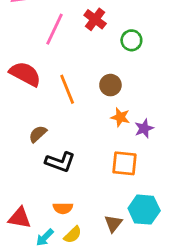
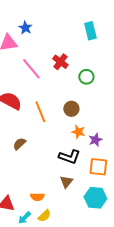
pink line: (55, 29) -> (31, 69), turned -65
black L-shape: (60, 162) -> (69, 157), moved
orange square: (124, 163) -> (98, 167), moved
brown triangle: (113, 224) -> (66, 182), moved

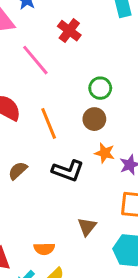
red cross: (60, 62) -> (69, 31), moved
green circle: (86, 77) -> (100, 88), moved
black L-shape: (69, 157) -> (68, 171), moved

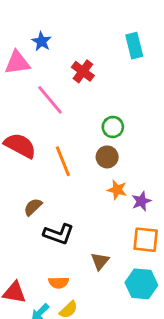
black L-shape: (68, 171) -> (59, 234), moved

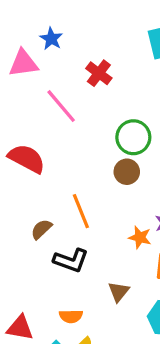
green circle: (113, 127) -> (133, 137), size x1.4
orange line: (63, 161) -> (81, 211), moved
orange star: (117, 190) -> (140, 237), moved

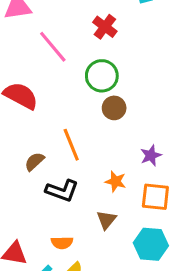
red cross: (99, 73) -> (105, 27), moved
green circle: (133, 137) -> (102, 76), moved
orange star: (140, 237) -> (116, 181), moved

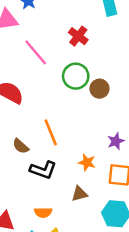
brown circle: (114, 108) -> (99, 89), moved
brown semicircle: (34, 162) -> (21, 146), turned -96
brown triangle: (106, 220) -> (79, 194), turned 36

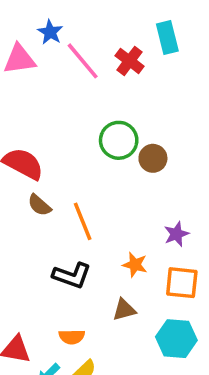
red cross: (78, 36) -> (129, 61), moved
pink line: (36, 52) -> (83, 61), moved
brown semicircle: (21, 146) -> (39, 205), moved

